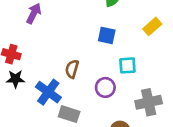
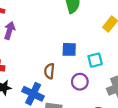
blue square: (107, 35) -> (69, 49), moved

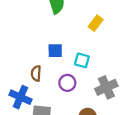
cyan square: (95, 60) -> (82, 60), turned 32

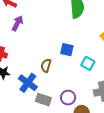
purple circle: (67, 83) -> (68, 98), moved

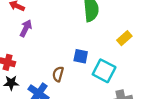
cyan square: (88, 63) -> (104, 71), size x1.5

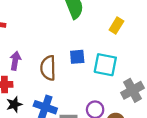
purple arrow: (26, 28) -> (15, 61), moved
brown semicircle: (58, 74) -> (48, 68), moved, size x1.5

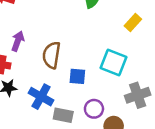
blue square: (77, 57) -> (77, 76), moved

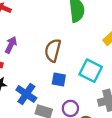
brown semicircle: (52, 55) -> (53, 50), moved

